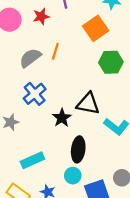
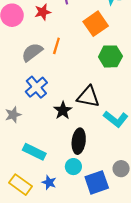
cyan rectangle: (32, 160) -> (34, 152), turned 50

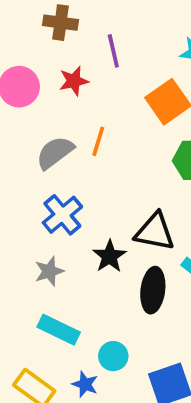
gray star: (13, 115) -> (49, 271), moved
black ellipse: (79, 141) -> (153, 290), moved
cyan circle: (73, 167) -> (113, 356), moved

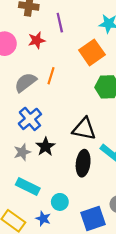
black star: (110, 256) -> (45, 147), moved

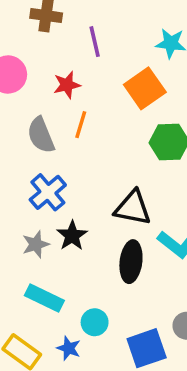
red star: (37, 40) -> (67, 85), moved
gray semicircle: (26, 82) -> (41, 135), turned -75

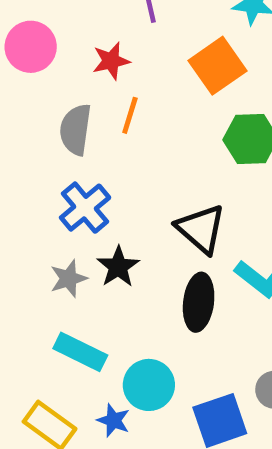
gray semicircle: (41, 135) -> (76, 130), turned 30
black triangle: (133, 208) -> (201, 229), turned 30
cyan circle: (95, 322) -> (149, 385), size x1.4

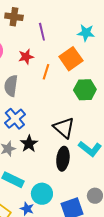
orange line: (130, 115) -> (46, 72), moved

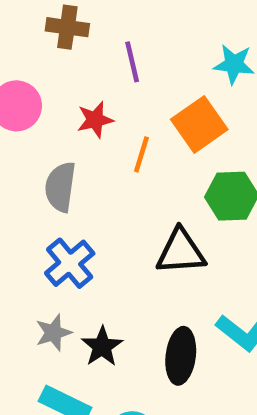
black triangle: (64, 128) -> (181, 252), moved, turned -45
black star: (29, 144) -> (102, 347), moved

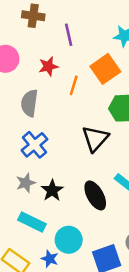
black triangle: (181, 252) -> (95, 139), turned -44
black ellipse: (181, 356) -> (95, 195), turned -36

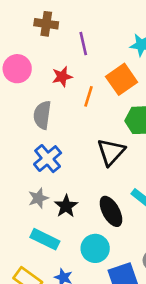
cyan circle: (69, 240) -> (95, 248), moved

